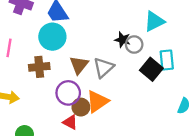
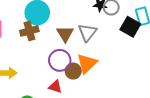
brown cross: (39, 67) -> (29, 31), moved
red triangle: (70, 122) -> (55, 87), moved

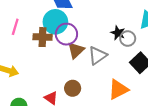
purple circle: (60, 60) -> (66, 34), moved
orange triangle: (87, 64) -> (118, 89), moved

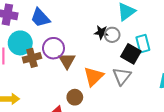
cyan circle: (55, 22) -> (20, 43), moved
gray triangle: (98, 56) -> (122, 76), moved
orange triangle: (118, 89) -> (94, 76), moved

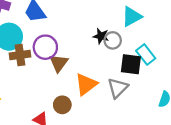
cyan rectangle: (143, 44) -> (146, 54), turned -30
black square: (131, 54) -> (131, 64), turned -30

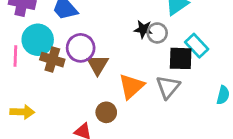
brown cross: (20, 55) -> (52, 60), turned 30

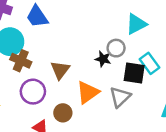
black star: (143, 29) -> (103, 59), moved
purple circle: (81, 48) -> (33, 92), moved

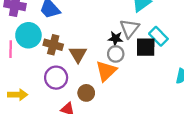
gray circle: (116, 48) -> (116, 54), moved
brown cross: (21, 61) -> (53, 45), moved
gray triangle: (120, 97) -> (130, 29), moved

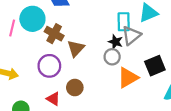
cyan rectangle: (158, 36) -> (124, 22), moved, turned 30
black square: (146, 47) -> (155, 66), moved, turned -36
orange triangle: (106, 71) -> (128, 78), moved

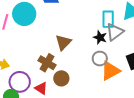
brown cross: (54, 34) -> (47, 63), moved
gray circle: (112, 57) -> (100, 59), moved
purple circle: (49, 66) -> (20, 82), moved

